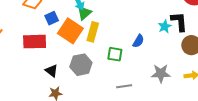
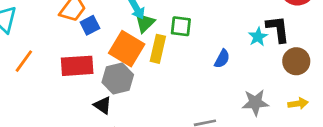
blue square: (52, 18) -> (90, 25), moved
green square: (115, 54) -> (181, 26), moved
gray hexagon: (81, 65) -> (118, 79), moved

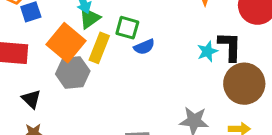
blue semicircle: (222, 59) -> (144, 47), moved, turned 30
brown circle: (296, 61) -> (244, 84), size x1.4
gray hexagon: (118, 79) -> (73, 73), moved

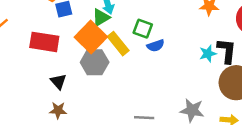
green triangle: (90, 18) -> (101, 18), moved
yellow rectangle: (99, 48) -> (118, 44), turned -65

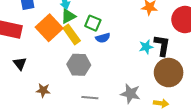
green triangle: (101, 18) -> (68, 16), moved
gray hexagon: (95, 62) -> (79, 65), moved
brown star: (58, 110) -> (43, 90), moved

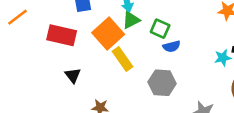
yellow rectangle: (72, 34) -> (122, 59), moved
gray hexagon: (79, 65) -> (162, 83), moved

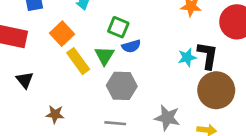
green triangle: (131, 20) -> (104, 56), moved, turned -30
orange square: (108, 33) -> (62, 34), size x0.7

